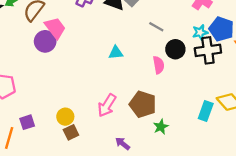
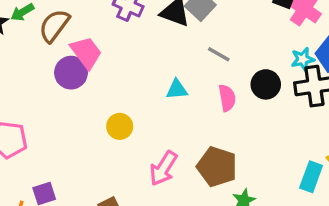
gray line: (156, 27) -> (219, 54), moved
pink semicircle: (159, 65) -> (227, 98), moved
yellow circle: (65, 117) -> (120, 126), moved

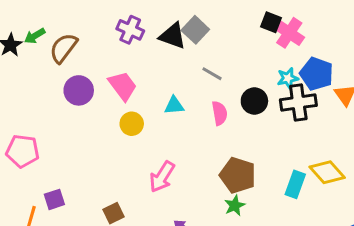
pink trapezoid: (86, 53) -> (123, 86), moved
yellow circle: (120, 126) -> (132, 124), moved
brown pentagon: (217, 167) -> (238, 175), moved

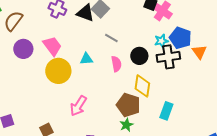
yellow circle: (132, 124) -> (58, 71), size x1.6
yellow diamond: (327, 172) -> (142, 86), moved, turned 50

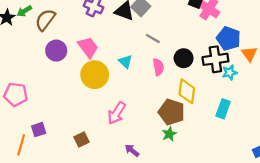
cyan star: (161, 41) -> (230, 72), moved
cyan triangle: (86, 59) -> (125, 62), turned 48
cyan rectangle: (166, 111) -> (223, 109), moved

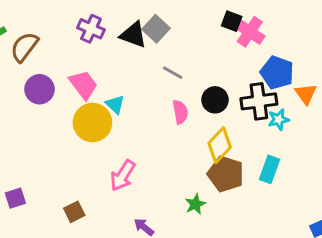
cyan triangle: (125, 62) -> (115, 104), moved
yellow diamond: (187, 91) -> (220, 145), turned 35
brown pentagon: (171, 112) -> (226, 174), moved

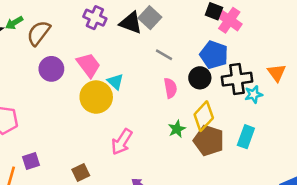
blue pentagon: (277, 73) -> (214, 55), moved
green star: (195, 204) -> (177, 129), moved

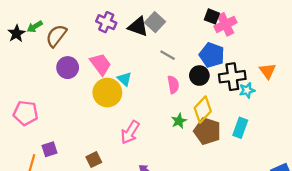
pink cross: (229, 20) -> (225, 24), turned 30

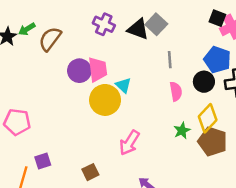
gray line: (168, 55) -> (170, 60), turned 56
pink trapezoid: (101, 64) -> (98, 69), turned 30
purple circle: (68, 68) -> (79, 71), moved

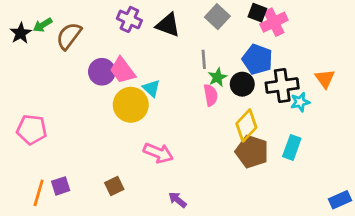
gray square: (156, 24) -> (217, 17), moved
pink trapezoid: (98, 69) -> (122, 70), turned 150
green star: (182, 131) -> (217, 77), moved
pink arrow: (129, 143) -> (158, 153), turned -100
purple square: (43, 161) -> (61, 186), moved

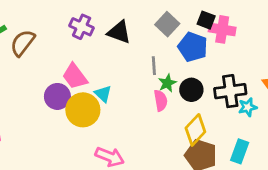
pink cross: (274, 22) -> (222, 29), turned 35
blue pentagon: (257, 59) -> (193, 47), moved
purple circle: (102, 72) -> (57, 96), moved

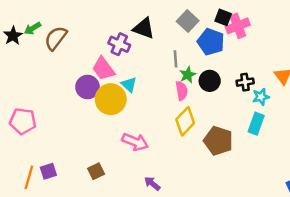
purple cross: (82, 27) -> (119, 44), moved
pink cross: (222, 29) -> (238, 26), turned -30
black cross: (230, 91) -> (245, 82), size x0.6
yellow diamond: (195, 130) -> (185, 121), moved
cyan rectangle: (240, 151) -> (256, 124), moved

